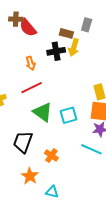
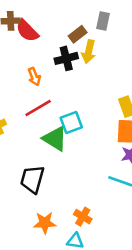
brown rectangle: (66, 33) -> (78, 34), turned -48
cyan square: (68, 115) -> (71, 122), moved
orange cross: (51, 156) -> (83, 217), moved
orange star: (30, 176) -> (45, 223), turned -30

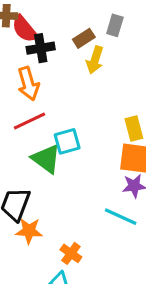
black cross: (66, 58) -> (41, 48), moved
orange arrow: (34, 77) -> (28, 84), size x1.5
orange star: (45, 223) -> (29, 231), moved

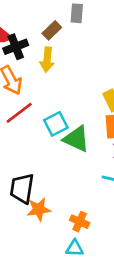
yellow arrow: (95, 60) -> (47, 60), moved
green triangle: (46, 159) -> (76, 139), moved

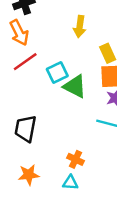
yellow arrow: (47, 60) -> (80, 26), moved
orange star: (39, 209) -> (29, 175), moved

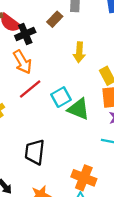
orange cross: (75, 159) -> (84, 178), size x1.5

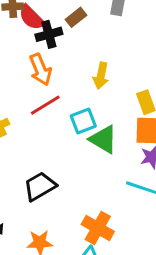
brown rectangle: (55, 19) -> (76, 17), moved
yellow arrow: (79, 52) -> (101, 76), moved
black trapezoid: (35, 152) -> (40, 186), turned 45

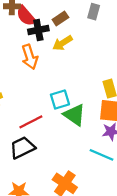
yellow arrow: (101, 76) -> (62, 43), moved, turned 42
red line: (45, 105) -> (31, 122), moved

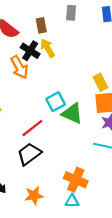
brown rectangle: (60, 18) -> (41, 25), turned -56
black cross: (38, 30) -> (30, 51), moved, turned -36
yellow arrow: (62, 43) -> (48, 48), turned 102

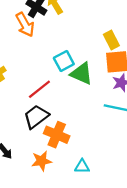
orange cross: (76, 180) -> (57, 135), moved

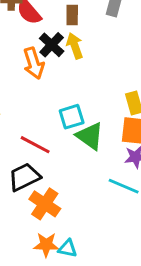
red line: (39, 89) -> (35, 145), turned 55
orange star: (41, 161) -> (46, 245), moved

